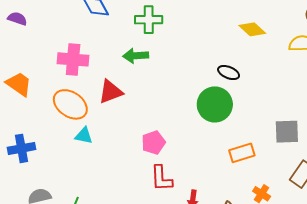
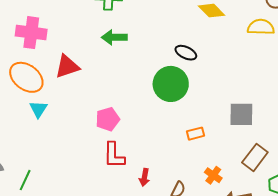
green arrow: (136, 56) -> (114, 37), moved
cyan triangle: (84, 136) -> (38, 109), turned 48
orange rectangle: (242, 153) -> (196, 134), size x0.7

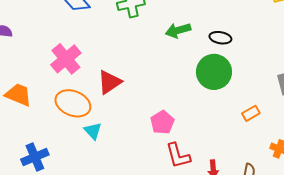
pink cross: (31, 33) -> (66, 59), turned -32
green arrow: (114, 37) -> (178, 30), moved

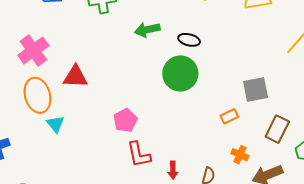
red triangle: (109, 82) -> (75, 77), turned 32
orange ellipse: (73, 103) -> (37, 95), turned 48
orange rectangle: (251, 113) -> (229, 116), moved

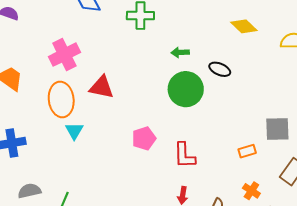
green arrow: (147, 30) -> (180, 52), size x0.7
green circle: (180, 74) -> (186, 89), moved
red L-shape: (139, 155) -> (184, 155), moved

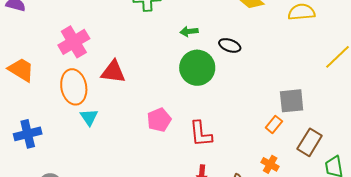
orange rectangle: (247, 151) -> (274, 124), moved, turned -30

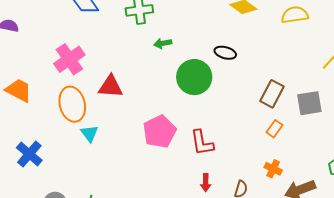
green arrow: (189, 32) -> (163, 43), moved
gray square: (292, 101) -> (309, 103), moved
pink pentagon: (159, 120) -> (159, 132), size x1.4
blue cross: (28, 134) -> (29, 154), turned -32
brown rectangle: (310, 142) -> (272, 94), moved

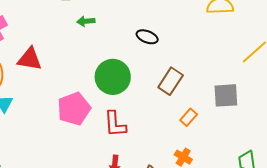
green circle: (194, 77) -> (113, 77), moved
brown rectangle: (272, 94) -> (171, 81), moved

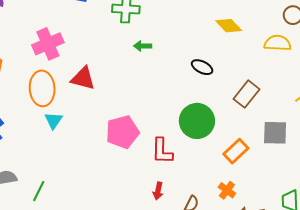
green circle: (113, 77) -> (197, 121), moved
brown rectangle: (171, 81) -> (247, 94), moved
orange rectangle: (189, 117) -> (236, 151), size x1.4

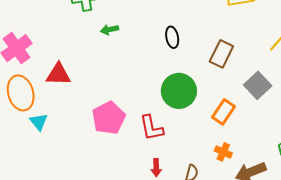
black ellipse: (202, 67) -> (172, 37), turned 65
gray square: (275, 133) -> (258, 85), turned -32

